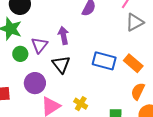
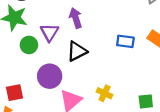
blue rectangle: (104, 61) -> (125, 41), size x0.7
black triangle: (61, 64) -> (77, 51), turned 48

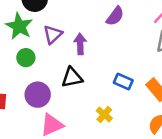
purple triangle: (49, 32) -> (53, 34), moved
yellow cross: (105, 93) -> (104, 114), moved

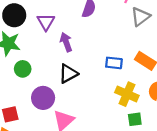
purple triangle: (53, 34) -> (46, 22), moved
yellow cross: (104, 114) -> (127, 94), moved, size x1.5

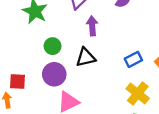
blue rectangle: (114, 63) -> (133, 59), turned -49
green circle: (23, 69) -> (53, 46), moved

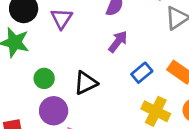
purple arrow: (92, 26) -> (118, 42), moved, turned 54

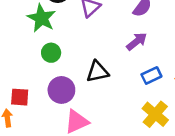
green circle: (44, 78) -> (51, 53), moved

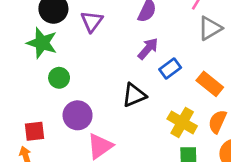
black triangle: (97, 72) -> (134, 95), moved
blue rectangle: (151, 76) -> (170, 68), moved

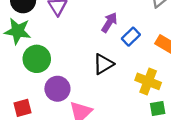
green circle: (59, 78) -> (37, 59), size x1.5

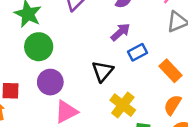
black triangle: (103, 64) -> (102, 71), turned -35
yellow cross: (148, 81) -> (123, 105), moved

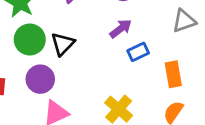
black triangle: (102, 71) -> (63, 44), moved
orange rectangle: (170, 71) -> (173, 74), turned 30

